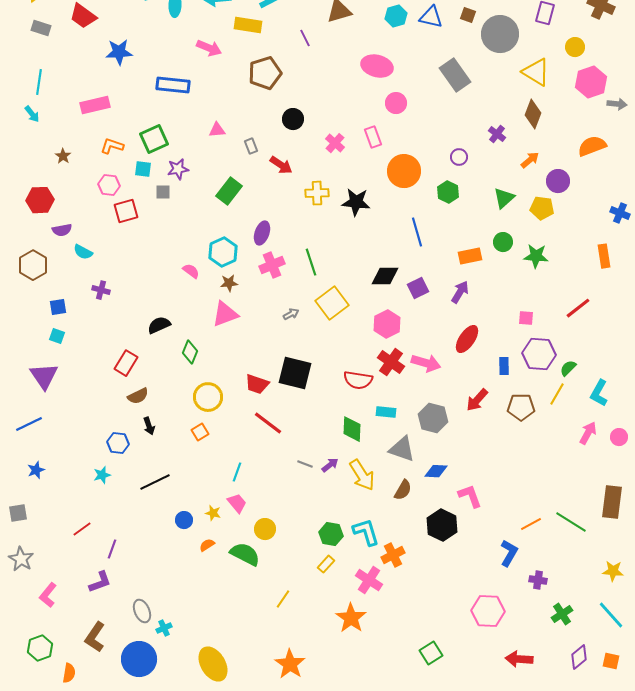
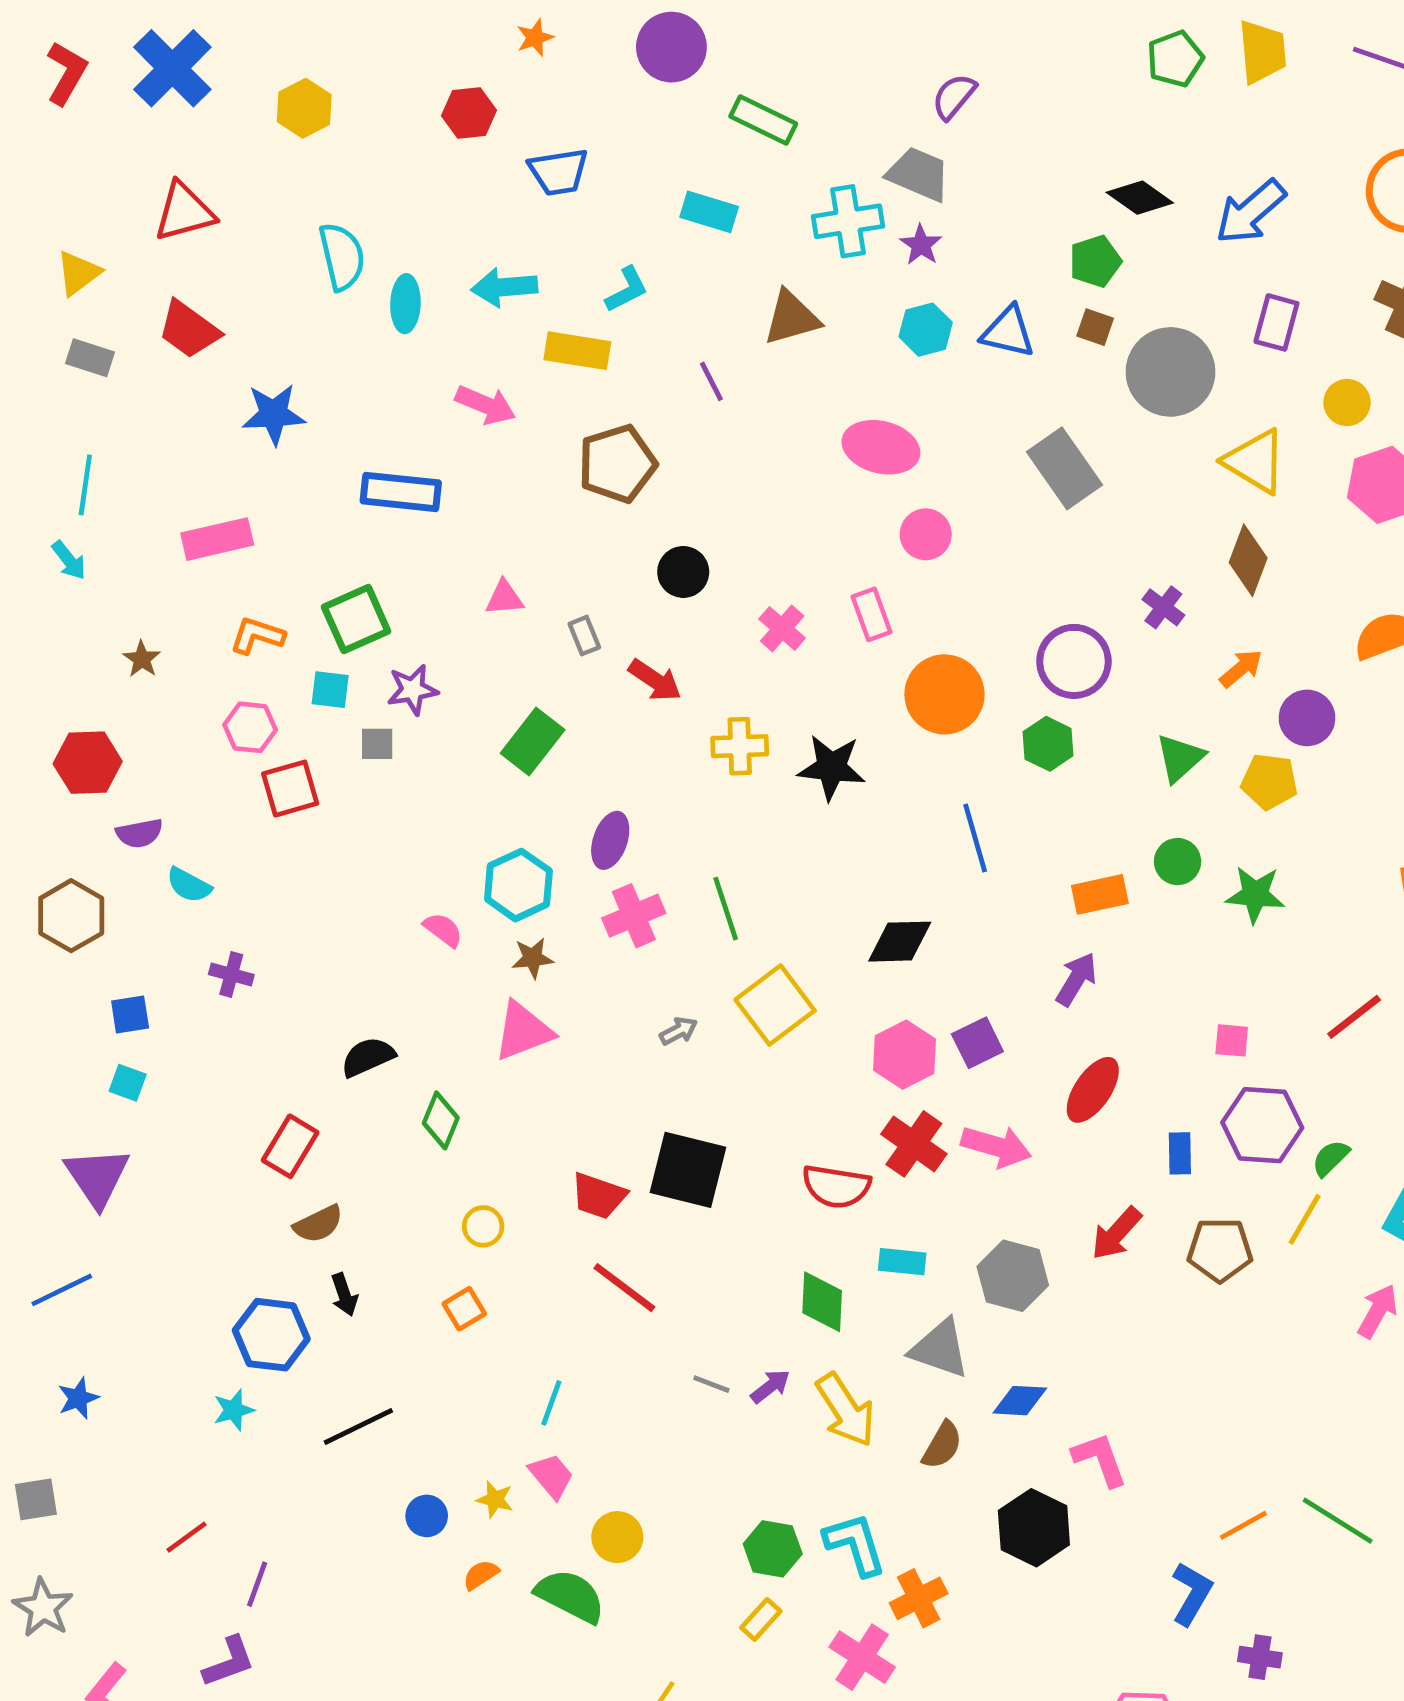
purple circle: (459, 157) -> (1074, 661), size x1.8
purple square: (418, 288) -> (977, 1043), moved
yellow circle: (208, 397) -> (483, 1226), size x0.6
blue hexagon: (118, 443) -> (271, 1335), size x1.4

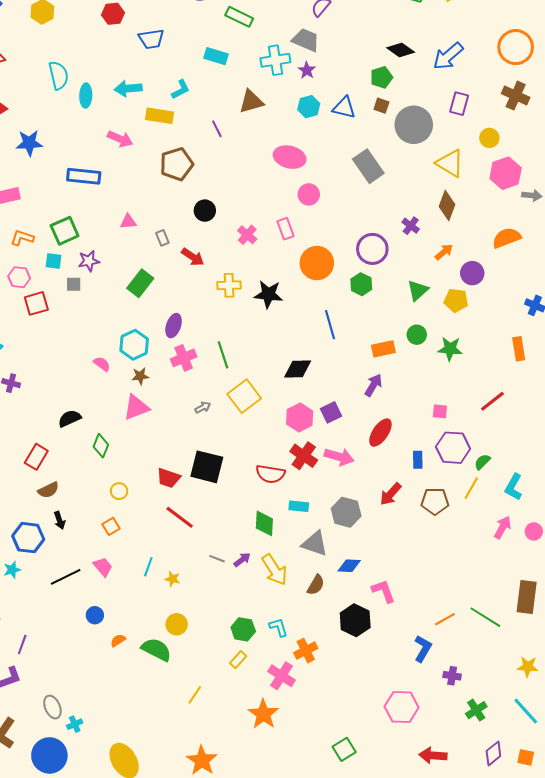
pink trapezoid: (551, 1476) -> (103, 567), moved
yellow star: (495, 1499) -> (173, 579), moved
cyan L-shape: (855, 1544) -> (278, 627), size x0.7

